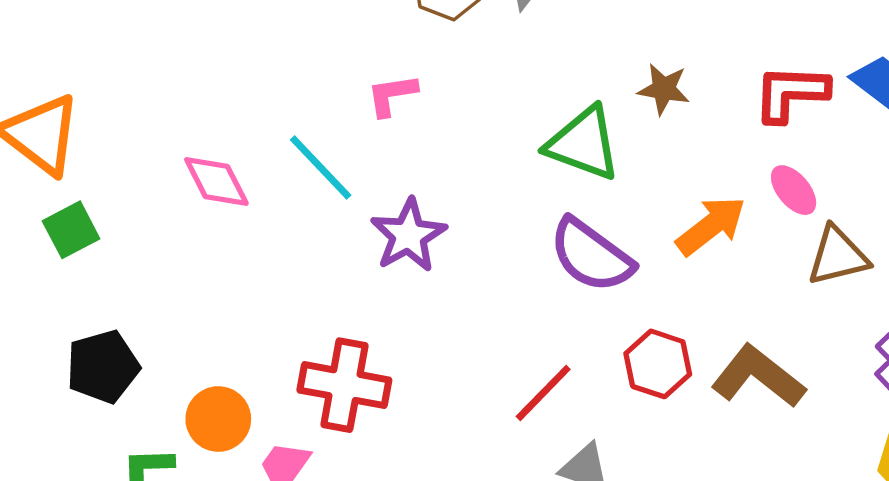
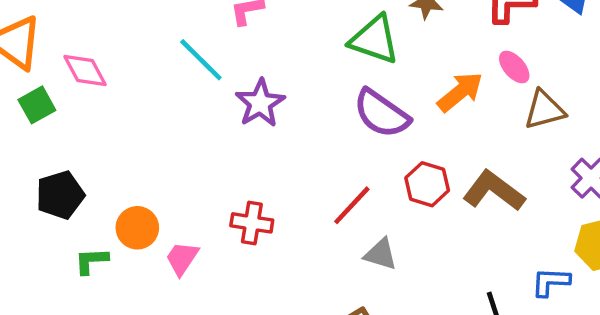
pink diamond: (216, 181) -> (85, 70), moved
red cross: (344, 385) -> (252, 223), moved, size x0.7

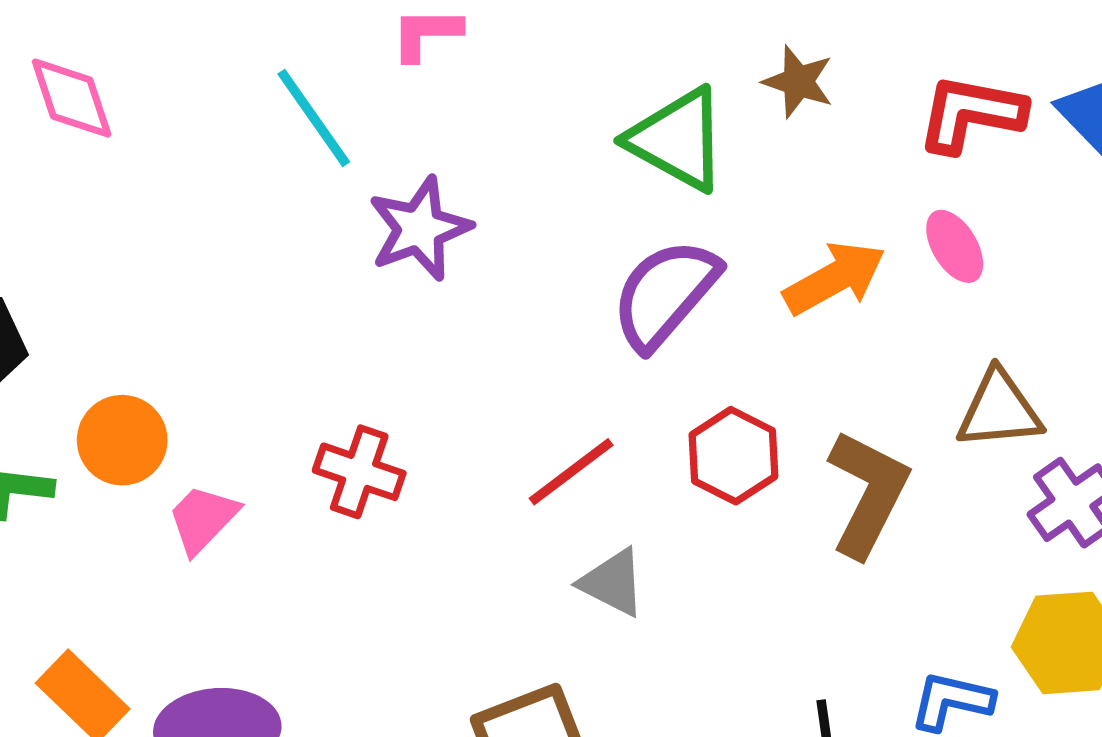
brown triangle: (545, 110) -> (999, 410), moved
purple semicircle: (381, 114) -> (665, 294), turned 86
brown L-shape: (494, 191) -> (868, 493), turned 70

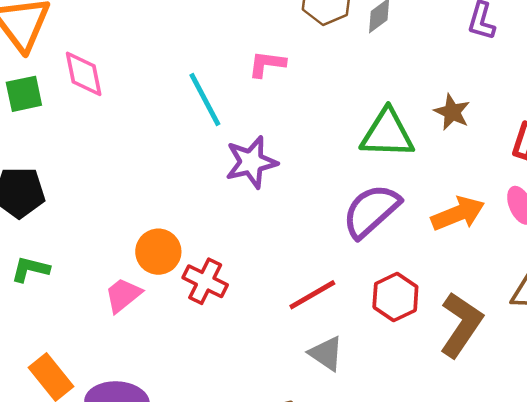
green triangle: (677, 140) -> (387, 134), turned -34
orange circle: (122, 440) -> (158, 252), moved

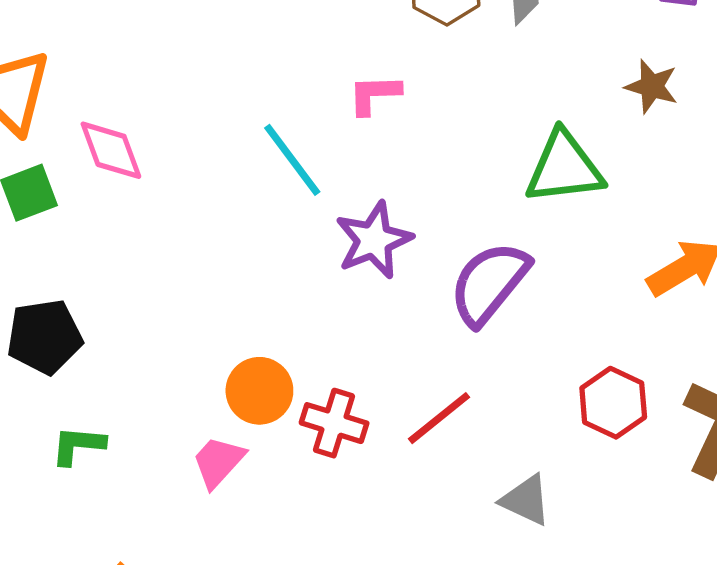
brown star: (452, 112) -> (652, 86), moved
purple semicircle: (371, 211) -> (489, 283), moved
red line: (312, 295) -> (439, 418), moved

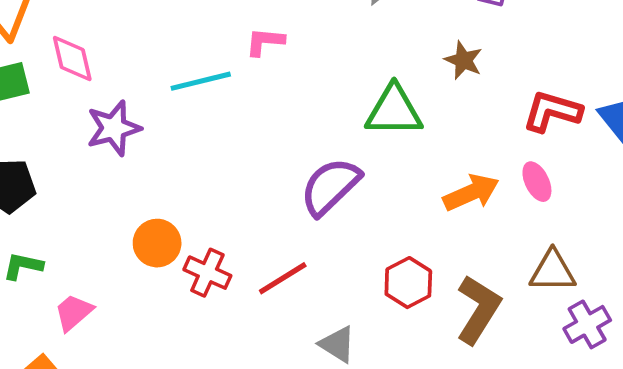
cyan line: (292, 160) -> (201, 81), turned -74
purple star: (374, 240) -> (114, 128), moved
pink trapezoid: (218, 462) -> (74, 312), moved

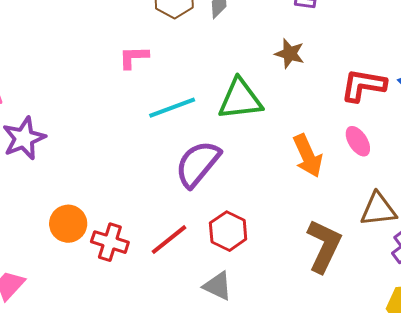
cyan line: (201, 81) -> (172, 108), moved
orange arrow: (471, 193) -> (308, 156), turned 96
red hexagon: (408, 283) -> (228, 231), moved

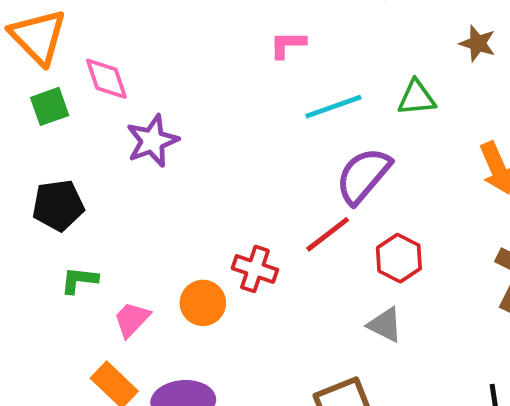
green triangle: (240, 99) -> (417, 98), size x0.7
orange circle: (68, 224) -> (203, 303), moved
red line: (169, 240) -> (328, 234), moved

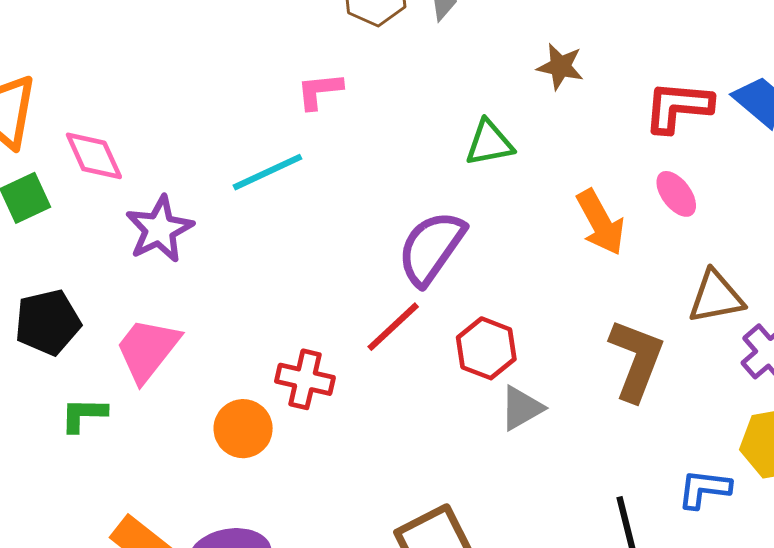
cyan line: (333, 107) -> (268, 172), moved
pink trapezoid: (132, 319) -> (148, 350), moved, size x1.4
gray triangle: (385, 325) -> (521, 408), moved, turned -51

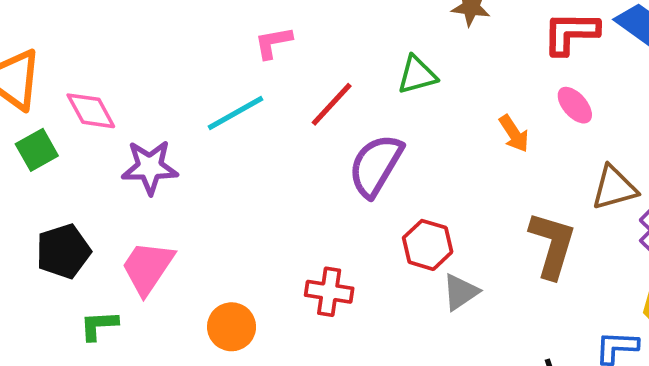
orange arrow: (600, 222) -> (514, 134), size x0.7
purple star: (160, 229) -> (150, 167), turned 30
red line: (393, 327) -> (332, 104), moved
red cross: (305, 379) -> (329, 292), moved

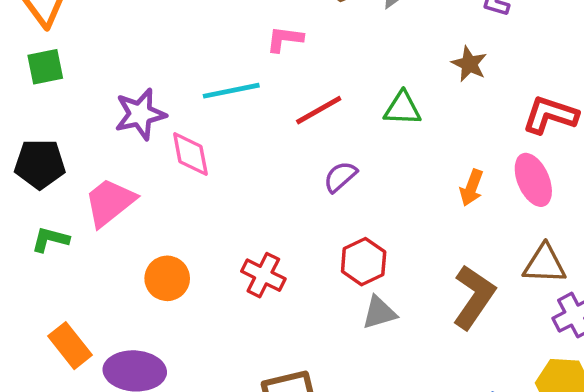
pink ellipse: (575, 105) -> (533, 180), size x1.4
pink diamond: (91, 111) -> (190, 154), moved
orange arrow: (514, 134) -> (471, 188), turned 36
purple semicircle: (376, 165) -> (340, 177), size x0.6
purple star: (150, 167) -> (140, 114), turned -30

